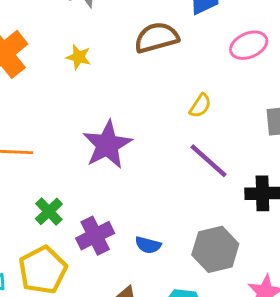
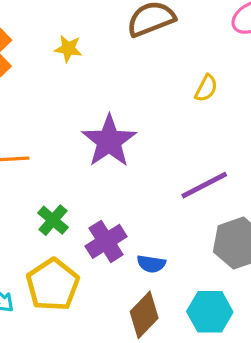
purple line: (209, 161) -> (204, 185), moved, turned -63
blue semicircle: (148, 245) -> (151, 264), moved

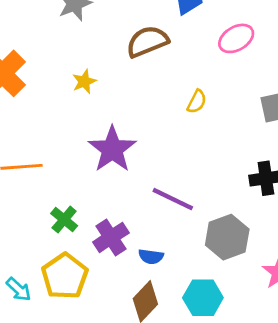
yellow star: (68, 49) -> (84, 81), moved, turned -30
purple line: (204, 185) -> (173, 199), moved, turned 54

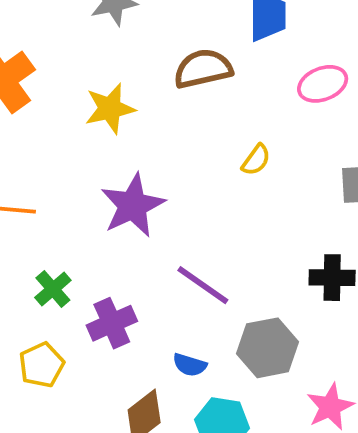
yellow star: (84, 81) -> (110, 109), size x1.5
blue semicircle: (151, 257) -> (190, 365), moved
yellow pentagon: (65, 276) -> (42, 365), size x0.7

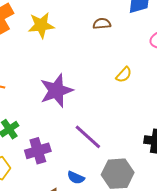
brown semicircle: (203, 69) -> (102, 24), size x0.6
yellow star: (110, 109) -> (41, 25), moved

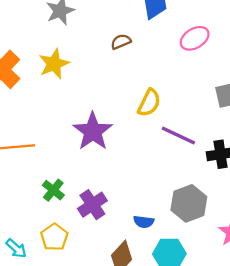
yellow semicircle: (124, 75) -> (149, 103), moved, size x1.4
purple line: (88, 137) -> (178, 136), moved

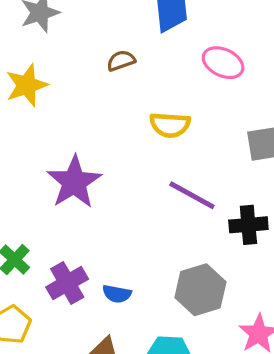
pink ellipse: (195, 38) -> (223, 63), turned 52
yellow semicircle: (149, 103) -> (170, 125), moved, turned 64
blue semicircle: (144, 222) -> (117, 294), moved

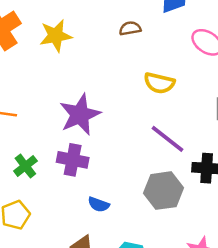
purple cross: (67, 283) -> (73, 160), moved, turned 32
gray hexagon: (200, 290) -> (163, 191), moved

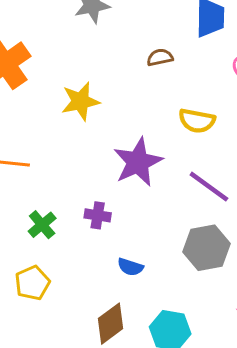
yellow star: (56, 36) -> (80, 101), moved
purple star: (80, 115) -> (138, 162), moved
purple cross: (73, 160) -> (98, 215), size x0.7

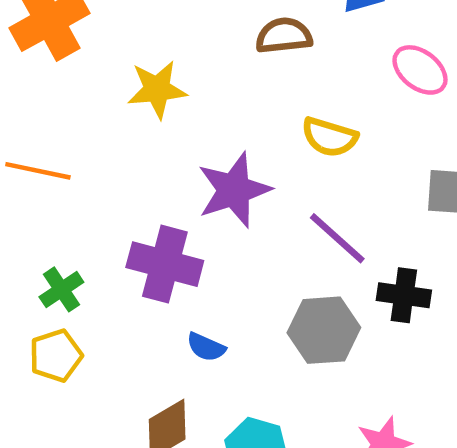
brown semicircle: (160, 57) -> (284, 36), size x1.4
purple cross: (98, 215) -> (165, 264), size x1.8
green cross: (42, 225) -> (61, 289), moved

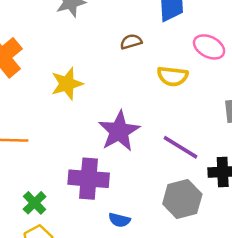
brown semicircle: (284, 36) -> (131, 42), size x0.7
yellow semicircle: (329, 137) -> (173, 76), moved

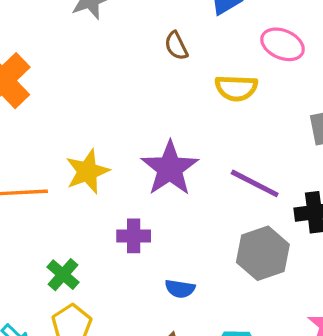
brown semicircle: (131, 42) -> (176, 46), turned -95
yellow star: (67, 84) -> (87, 171), moved
purple cross: (89, 179) -> (134, 236), size x0.6

